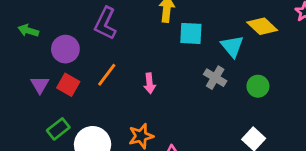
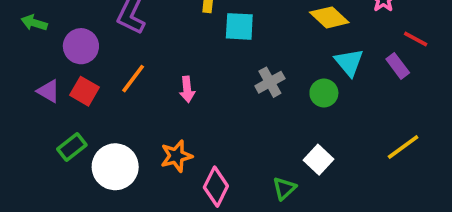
cyan triangle: (232, 46) -> (349, 62), moved
gray cross: (215, 78) -> (270, 82), turned 30
purple triangle: (40, 85) -> (49, 91), turned -30

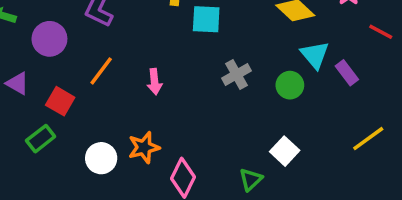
purple rectangle: (398, 66) -> (347, 73), moved
red square: (85, 91) -> (60, 101), moved
white circle: (115, 167) -> (101, 158), moved, size x0.7

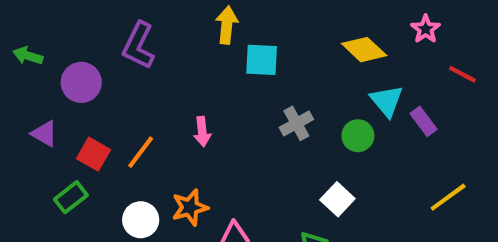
orange line: (101, 71) -> (141, 152), moved
white square: (285, 151) -> (337, 199), moved

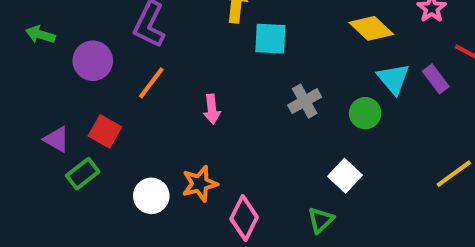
purple rectangle: (424, 121) -> (436, 79), moved
purple triangle: (44, 134) -> (56, 139), moved
orange line: (141, 152) -> (151, 83), moved

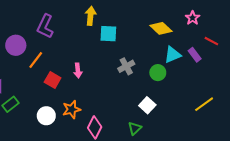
cyan triangle: (393, 79) -> (173, 55), turned 48
orange line: (151, 83) -> (36, 60), moved
red square: (105, 131) -> (53, 80), moved

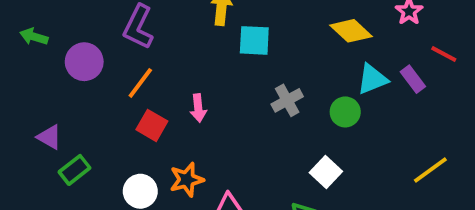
orange line: (36, 60) -> (140, 83), moved

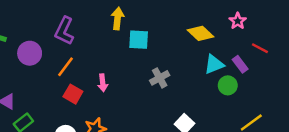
green circle: (345, 112) -> (228, 85), moved

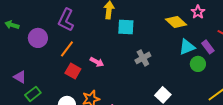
pink star: (238, 21) -> (198, 12), moved
pink arrow: (103, 83) -> (97, 62), turned -56

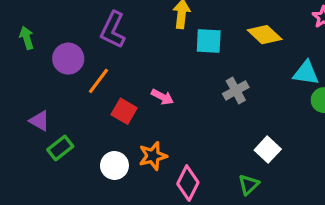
yellow diamond: (176, 22) -> (265, 35), moved
green arrow: (12, 25) -> (27, 38), turned 56
cyan triangle: (187, 47) -> (306, 73), turned 30
orange line: (67, 49) -> (99, 81), moved

